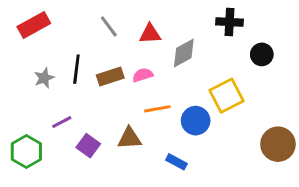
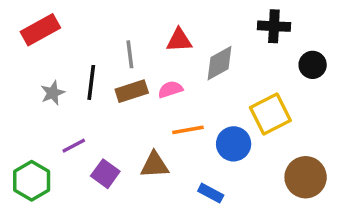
gray line: (109, 26) -> (130, 54), moved, turned 30
brown circle: (278, 144) -> (306, 177), moved

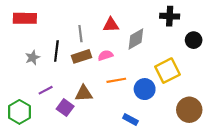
red rectangle: (40, 30) -> (25, 18), turned 30
brown triangle: (155, 165) -> (84, 93), moved

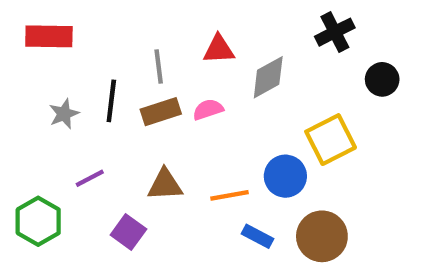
black cross: (170, 16) -> (335, 32), turned -30
orange line: (116, 80) -> (230, 195), moved
purple square: (65, 108) -> (128, 232), moved
brown circle: (189, 110) -> (322, 236), moved

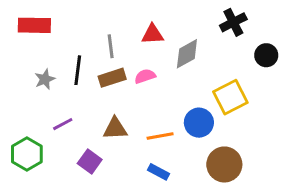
blue rectangle: (257, 236) -> (159, 172), moved

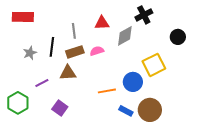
black cross: (233, 22) -> (144, 15), moved
brown triangle: (115, 129) -> (68, 73), moved
blue rectangle: (159, 172) -> (126, 111), moved

